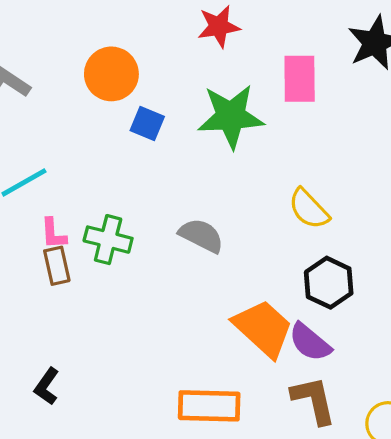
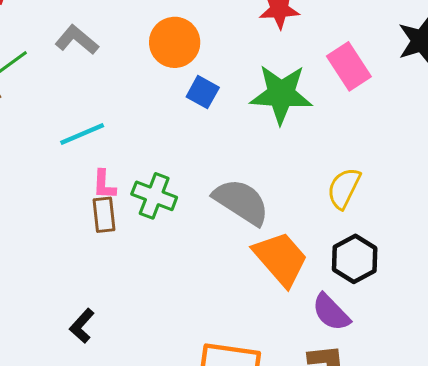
pink rectangle: (300, 79) -> (349, 66), turned -39
yellow semicircle: (309, 209) -> (344, 188), turned 63
gray semicircle: (201, 236) -> (241, 202), size x1.4
orange trapezoid: (263, 328) -> (281, 259), moved

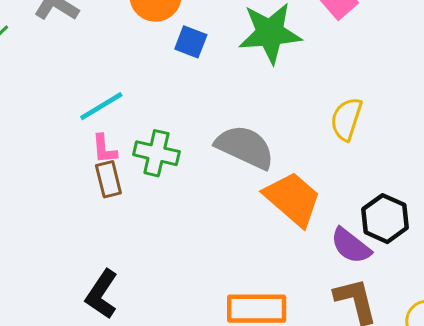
cyan line: (82, 134) -> (101, 106), moved
black hexagon: (355, 259) -> (385, 219), moved
black L-shape: (82, 326) -> (102, 294), size x1.4

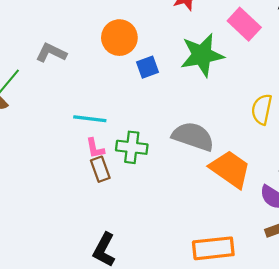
blue square: (191, 42) -> (147, 67), turned -35
cyan line: (101, 106) -> (90, 119), turned 44

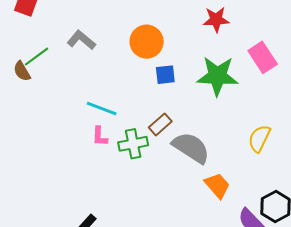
green cross: (132, 147) -> (133, 144), turned -32
brown rectangle: (100, 169) -> (160, 124), moved, turned 55
orange trapezoid: (230, 169) -> (217, 186), size x0.7

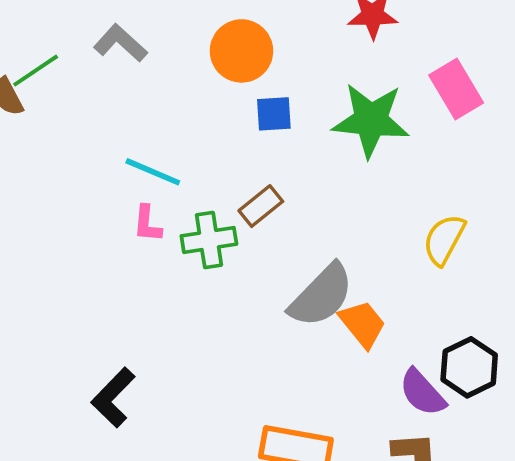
gray semicircle: (191, 148) -> (321, 296), moved, turned 99

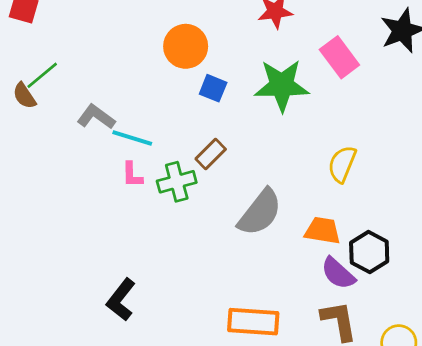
gray L-shape: (120, 43) -> (96, 117), moved
blue square: (274, 114) -> (213, 88), turned 32
orange trapezoid: (362, 324) -> (323, 231), moved, turned -36

